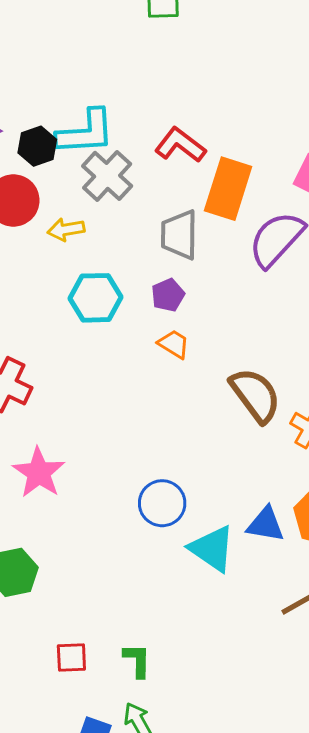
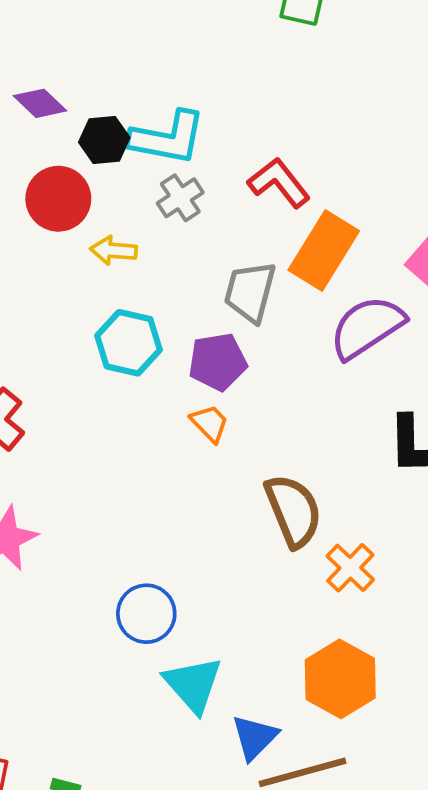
gray cross: (107, 176) -> (180, 198), size x0.7
purple pentagon: (168, 295) -> (218, 362), size x1.4
blue triangle: (266, 524) -> (255, 737), moved, turned 51

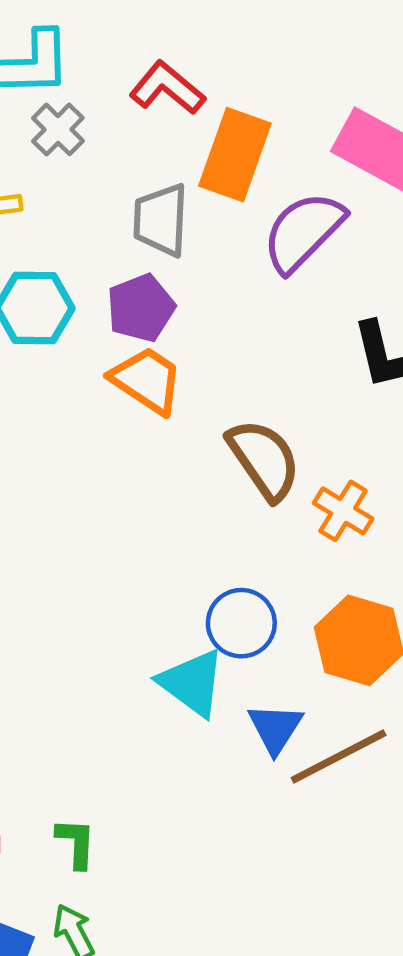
orange trapezoid: (210, 423) -> (147, 380), size x1.6
blue circle: (146, 614) -> (241, 623), moved

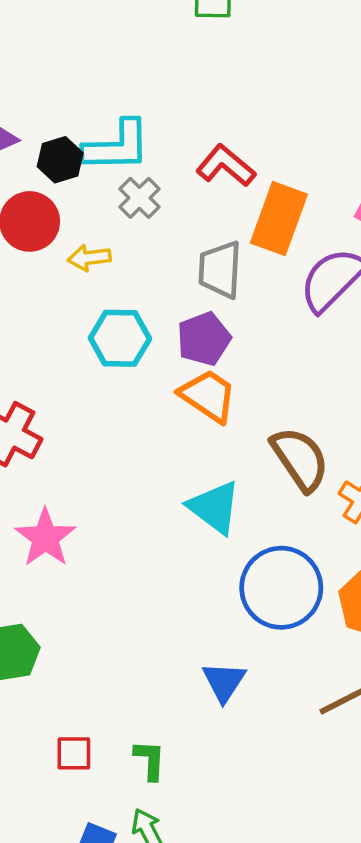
blue circle: (241, 623) -> (281, 588), size x1.5
cyan triangle: (192, 683) -> (214, 507), moved
blue triangle: (275, 728) -> (224, 682), moved

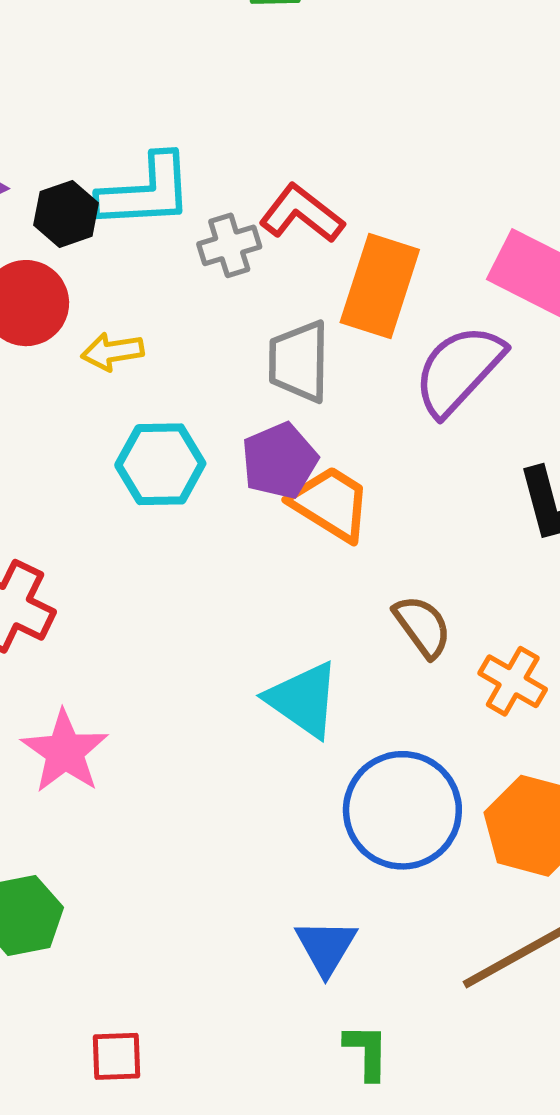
gray cross: (139, 198) -> (229, 245), moved, turned 30
orange trapezoid: (208, 396) -> (331, 504), moved
brown semicircle: (300, 459) -> (422, 626), size x0.7
green L-shape: (150, 760) -> (367, 1052), moved

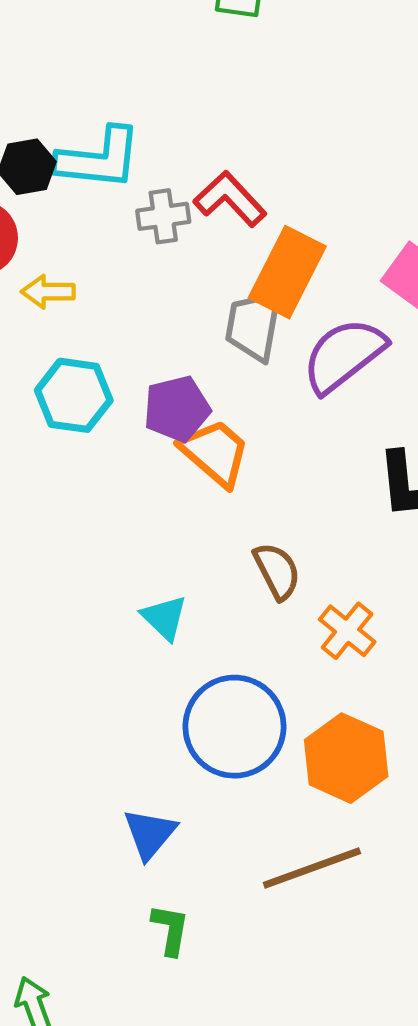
gray trapezoid: (299, 361) -> (254, 326), moved
cyan triangle: (303, 700) -> (164, 618), size x0.7

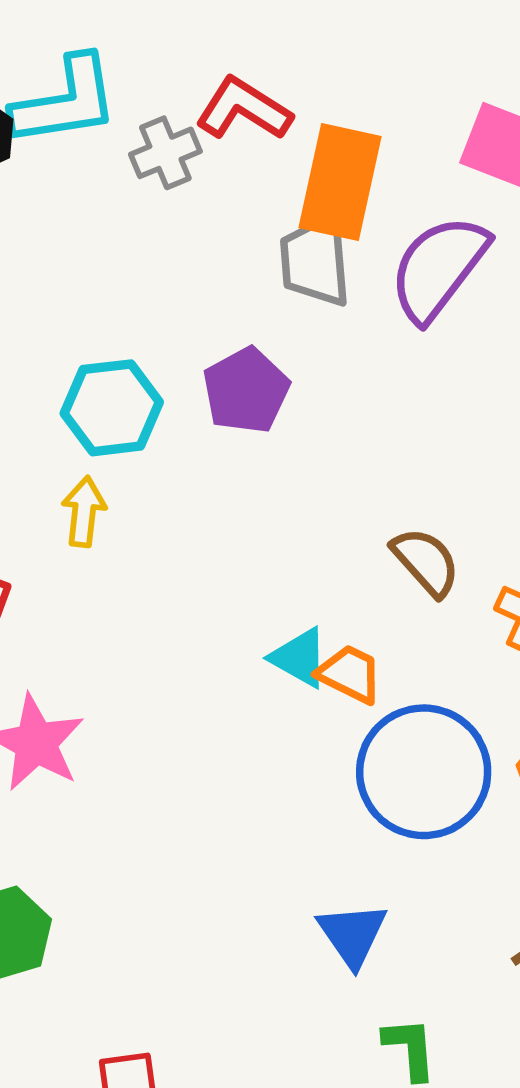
yellow arrow: (48, 292) -> (84, 512), moved, turned 111
orange trapezoid: (215, 453) -> (350, 674), moved, size x0.7

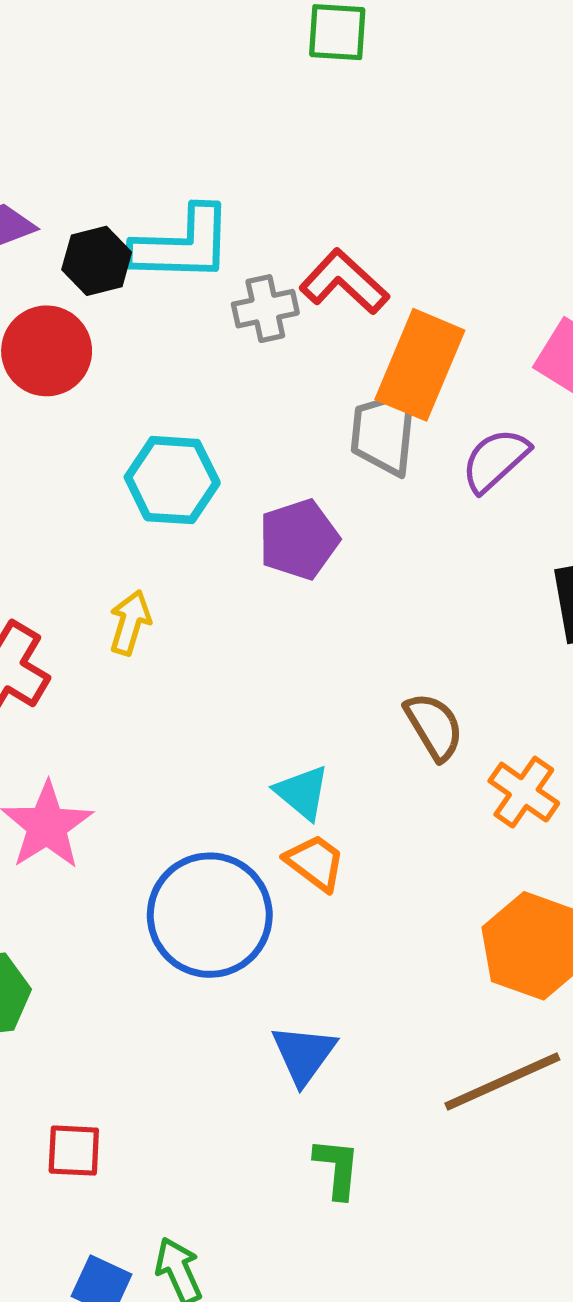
purple semicircle: (439, 268) -> (495, 460), size x0.7
cyan hexagon: (112, 408) -> (172, 480), moved
orange trapezoid: (350, 674) -> (315, 862), moved
blue circle: (424, 772) -> (210, 915), moved

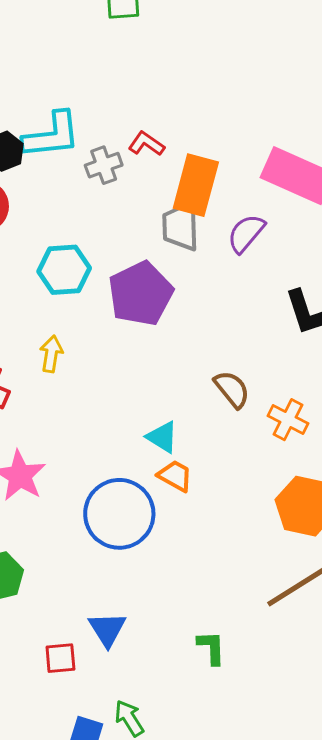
red L-shape: (344, 282) -> (146, 144), size x0.7
purple pentagon: (299, 539) -> (141, 294), size x1.4
blue triangle: (304, 1054) -> (107, 629), moved

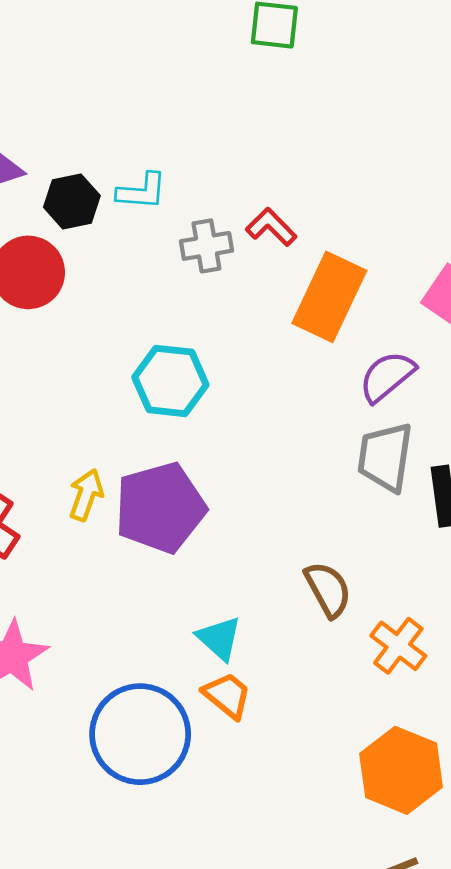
cyan L-shape: (52, 135) -> (142, 191), size x0.6
gray trapezoid: (181, 226) -> (385, 457), moved
cyan hexagon: (64, 270) -> (170, 381), moved
purple pentagon: (141, 294) -> (160, 508), moved

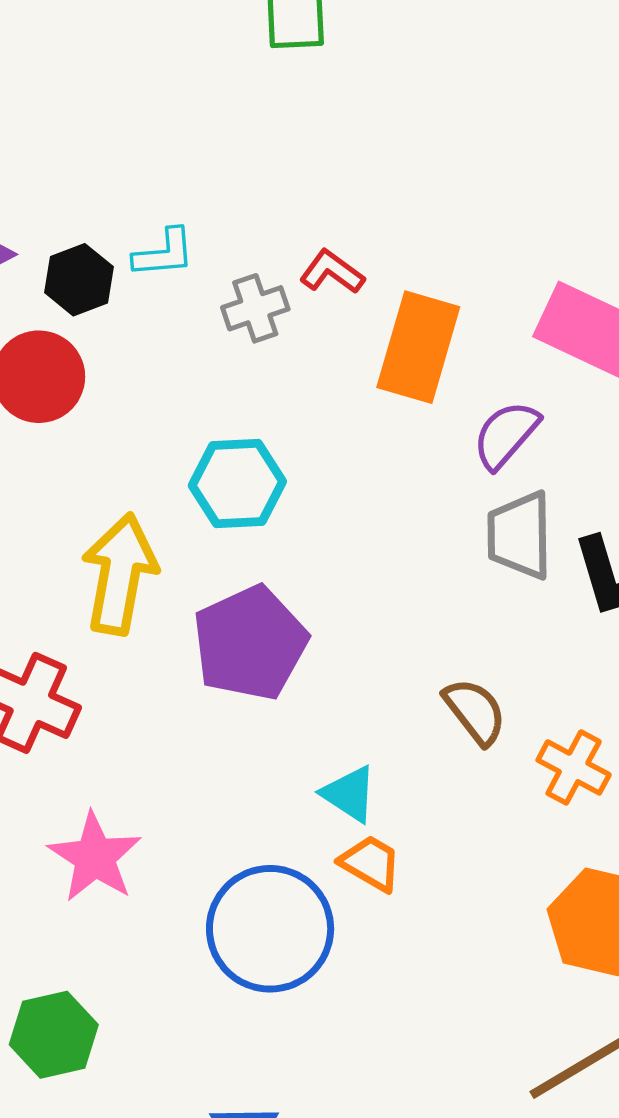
yellow arrow: (86, 495) -> (120, 574), moved, size x1.8

